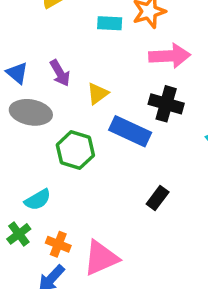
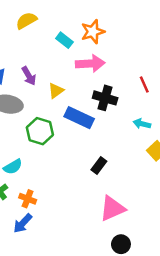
cyan rectangle: (110, 23) -> (64, 40), turned 35
pink arrow: (170, 56) -> (90, 64), moved
pink triangle: (101, 258) -> (112, 209), moved

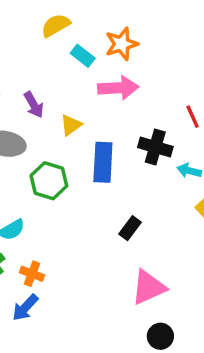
yellow semicircle: (26, 21) -> (56, 25), moved
black cross: (105, 98) -> (155, 147), moved
blue rectangle: (79, 118) -> (103, 162), turned 68

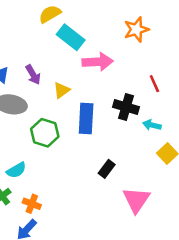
orange star: (122, 44) -> (136, 29), moved
cyan rectangle: (83, 56) -> (71, 37), size x1.5
pink triangle: (149, 287) -> (136, 200), moved, turned -32

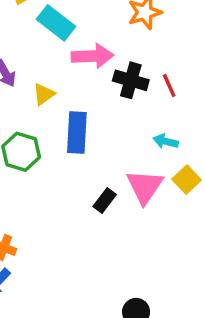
black cross: (126, 107) -> (131, 80), moved
pink triangle: (136, 200) -> (145, 187), moved

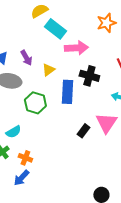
black cross: (131, 80) -> (89, 76), moved

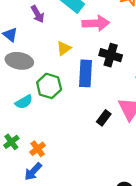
purple arrow: (26, 58) -> (38, 14), moved
cyan semicircle: (13, 132) -> (24, 102), moved
orange cross: (25, 158) -> (38, 149), turned 32

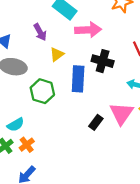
purple arrow: (38, 14) -> (40, 32), moved
cyan semicircle: (24, 102) -> (16, 125), moved
orange cross: (38, 149) -> (27, 145), moved

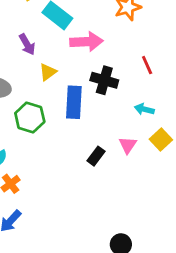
pink triangle: (122, 113) -> (128, 145), size x0.6

